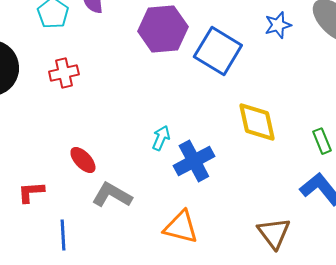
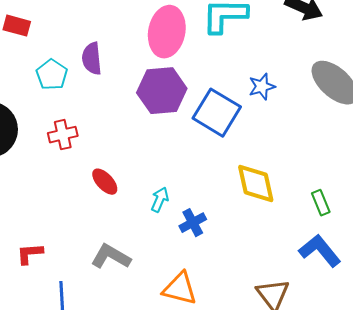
blue star: (278, 25) -> (262, 87), moved
red ellipse: (83, 160) -> (105, 182), moved
blue cross: (194, 161) -> (193, 223), size x0.7

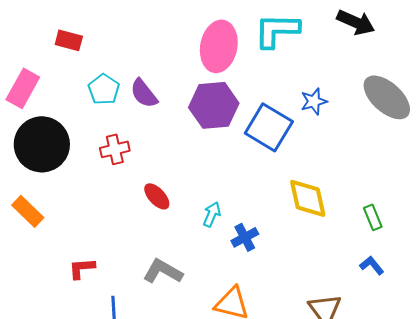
purple semicircle: (92, 59) -> (144, 93), moved, turned -32
blue L-shape: (320, 251) -> (372, 265), size x0.6

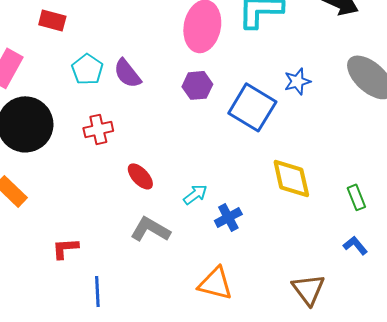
purple hexagon: (214, 105) -> (197, 85), size x0.6
cyan arrow: (212, 214) -> (195, 194), turned 30
gray L-shape: (163, 271) -> (150, 229), moved

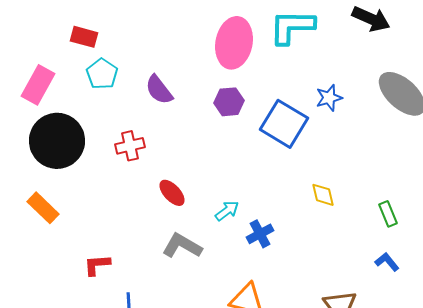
cyan pentagon: (87, 69) -> (102, 74), moved
yellow diamond: (291, 178) -> (323, 195), size x0.6

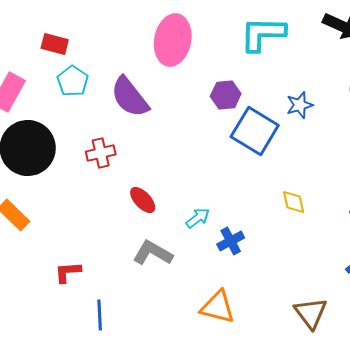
pink ellipse: (234, 43) -> (173, 40), moved
purple semicircle: (159, 90) -> (130, 97), size x1.4
purple hexagon: (229, 102) -> (226, 95), moved

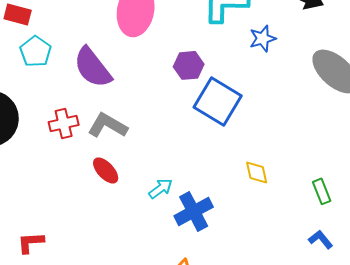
blue star: (300, 105) -> (263, 38), moved
blue cross: (231, 241) -> (194, 211), size x1.4
gray L-shape: (153, 253) -> (108, 125), moved

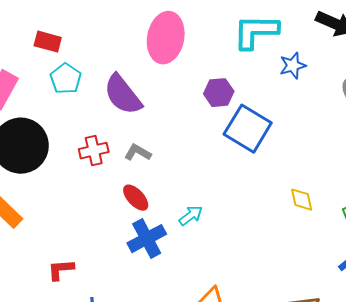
gray L-shape: (108, 125) -> (138, 153), size x0.7
yellow diamond: (257, 172) -> (302, 200), moved
blue cross: (194, 211) -> (147, 239), moved

